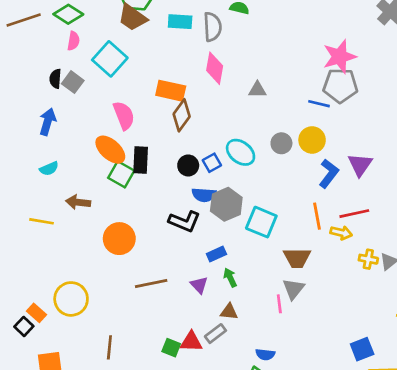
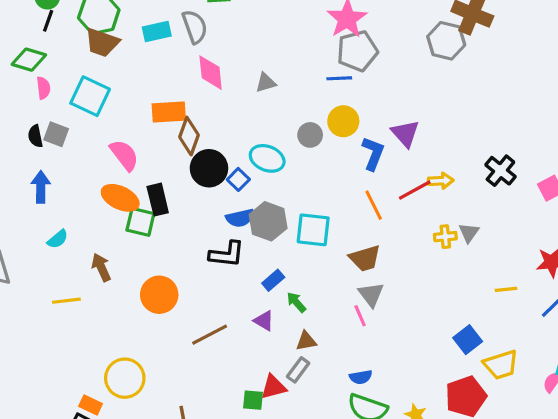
black circle: (188, 165) -> (209, 168), moved, size x1.5
brown arrow: (78, 202) -> (101, 267), turned 75
yellow arrow: (341, 233) -> (441, 181), moved

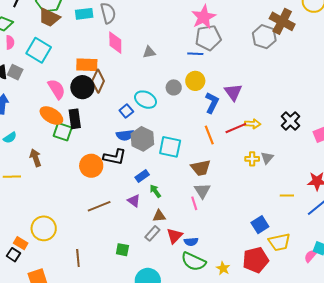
black circle: (209, 168) -> (82, 87), moved
orange circle: (159, 295) -> (91, 166), moved
red triangle: (273, 387) -> (175, 236), moved, turned -36

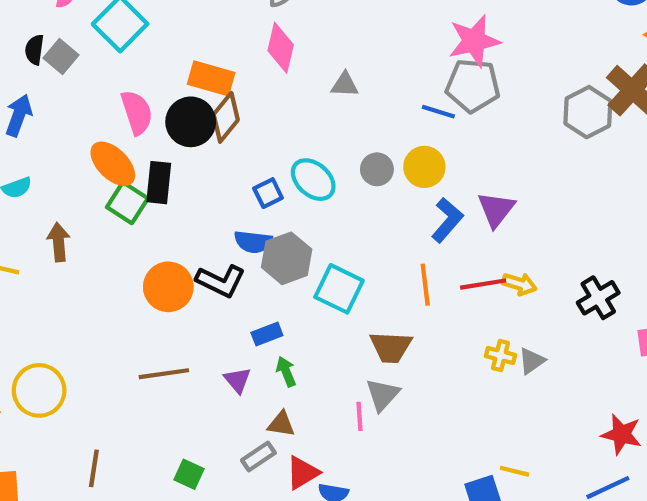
yellow line: (287, 195) -> (515, 471), moved

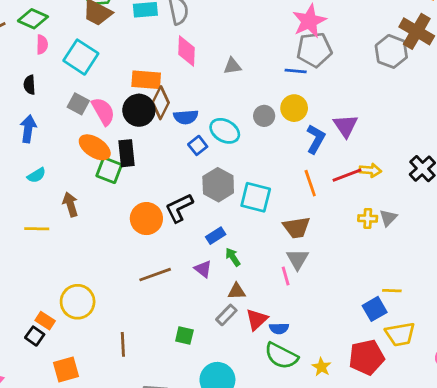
gray square: (61, 56) -> (78, 104), moved
blue semicircle: (253, 242) -> (186, 117), moved
black L-shape: (221, 281) -> (179, 208), turned 140

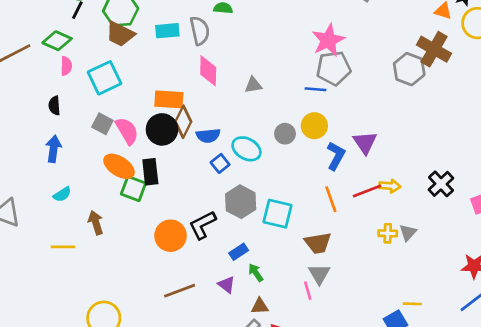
cyan square: (81, 57) -> (105, 78), turned 32

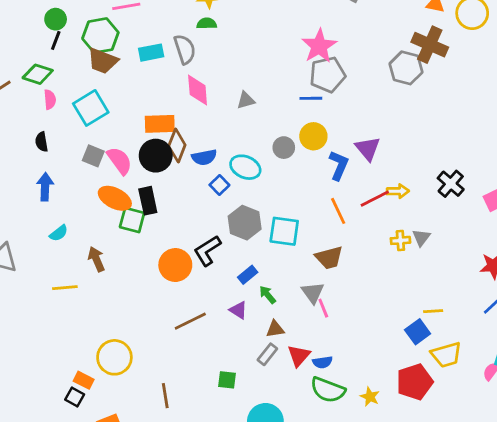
gray triangle: (319, 274) -> (313, 293), moved

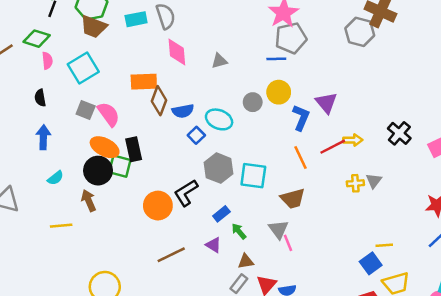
black circle: (156, 156) -> (98, 171), moved

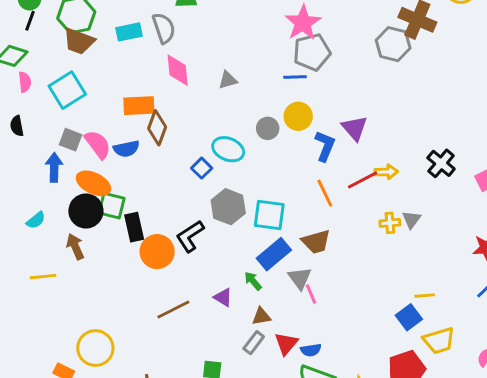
blue semicircle: (183, 111) -> (126, 149), moved
blue arrow: (43, 137) -> (54, 167), moved
black rectangle: (134, 149) -> (134, 227), moved
blue rectangle: (221, 214) -> (274, 254), moved, size x1.6

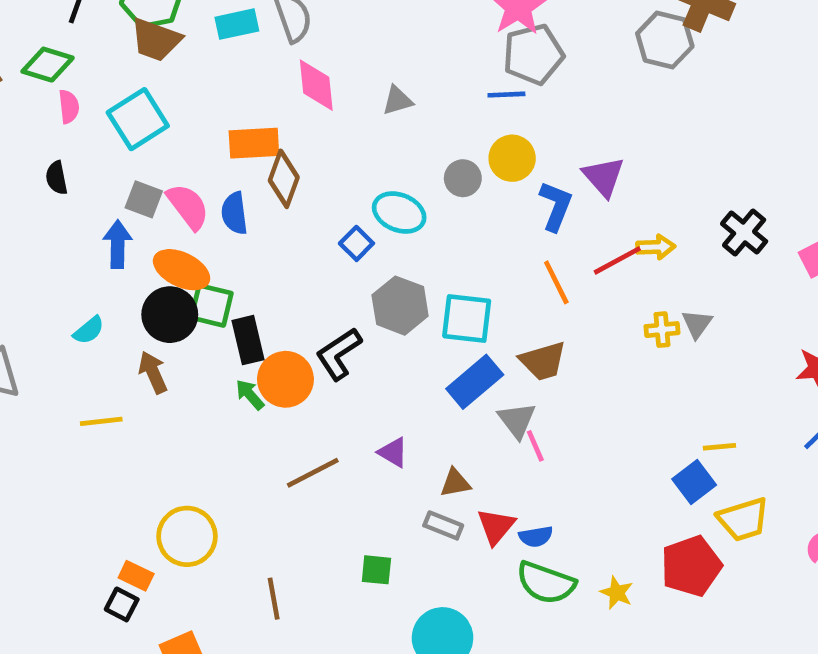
blue semicircle: (126, 149) -> (234, 213), turned 95
green arrow: (253, 281) -> (250, 395), moved
gray rectangle: (254, 343) -> (443, 525), turned 75

